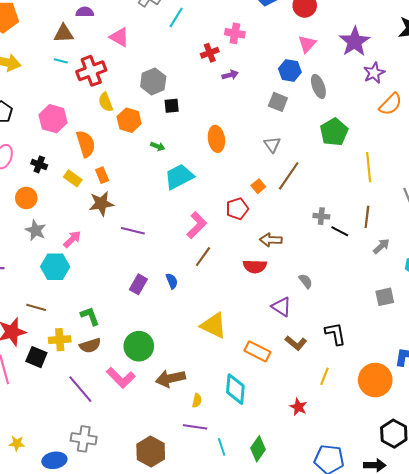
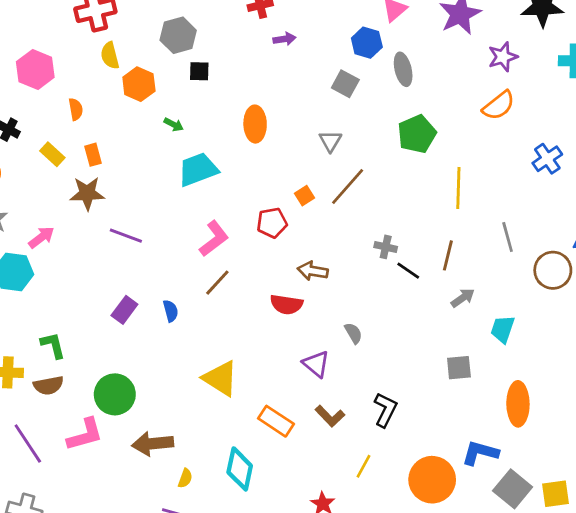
purple star: (374, 73) -> (503, 57), moved
orange semicircle: (86, 144) -> (76, 109), size x0.6
black L-shape: (335, 334) -> (385, 410), turned 30
pink L-shape: (121, 378) -> (85, 435), turned -68

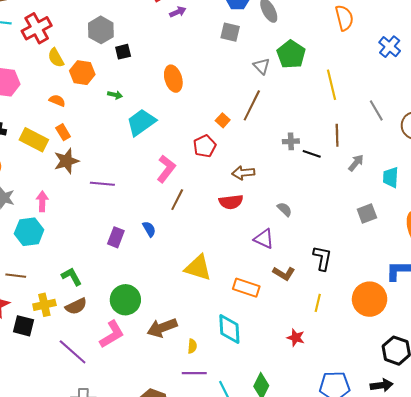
orange semicircle: (499, 105) -> (344, 18), turned -50
orange semicircle: (76, 109) -> (57, 101), moved, turned -42
gray triangle: (330, 141) -> (262, 66), moved
yellow rectangle: (52, 154) -> (34, 140), size x1.5
pink arrow: (41, 237) -> (42, 201), turned -36

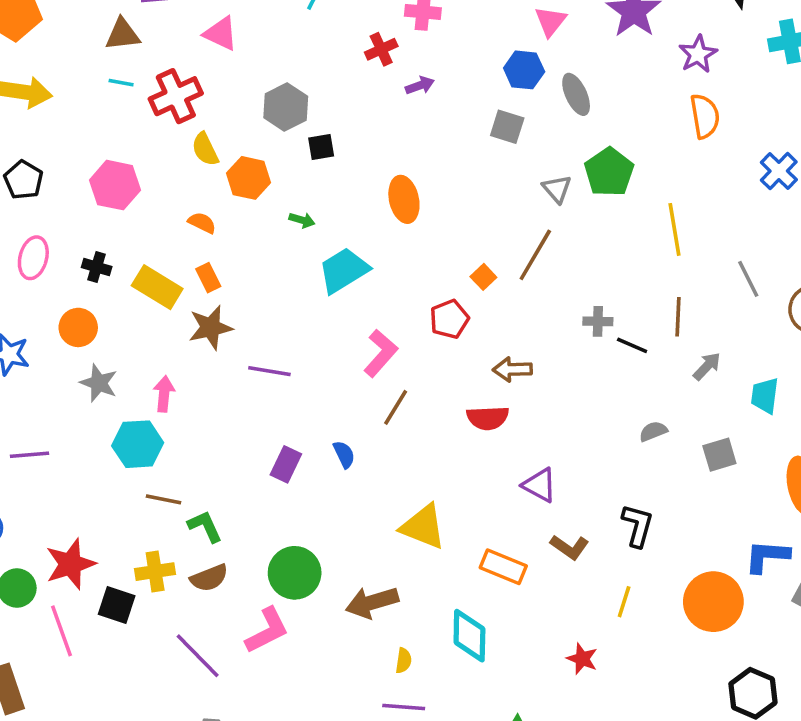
gray semicircle: (285, 209) -> (653, 431), moved, turned -70
brown line: (16, 276) -> (164, 499), moved
brown arrow: (162, 328) -> (372, 602), moved

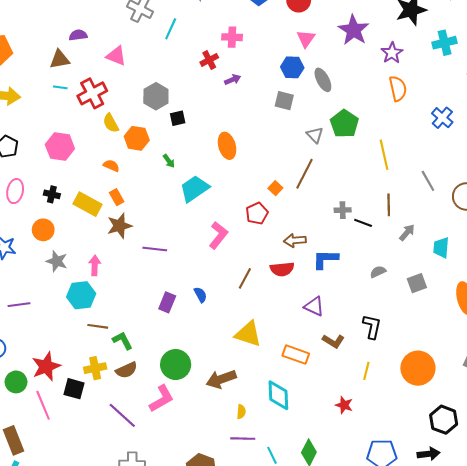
green arrow: (302, 220) -> (169, 161), turned 40
brown line: (396, 407) -> (245, 278), moved
blue L-shape: (767, 556) -> (325, 259), moved

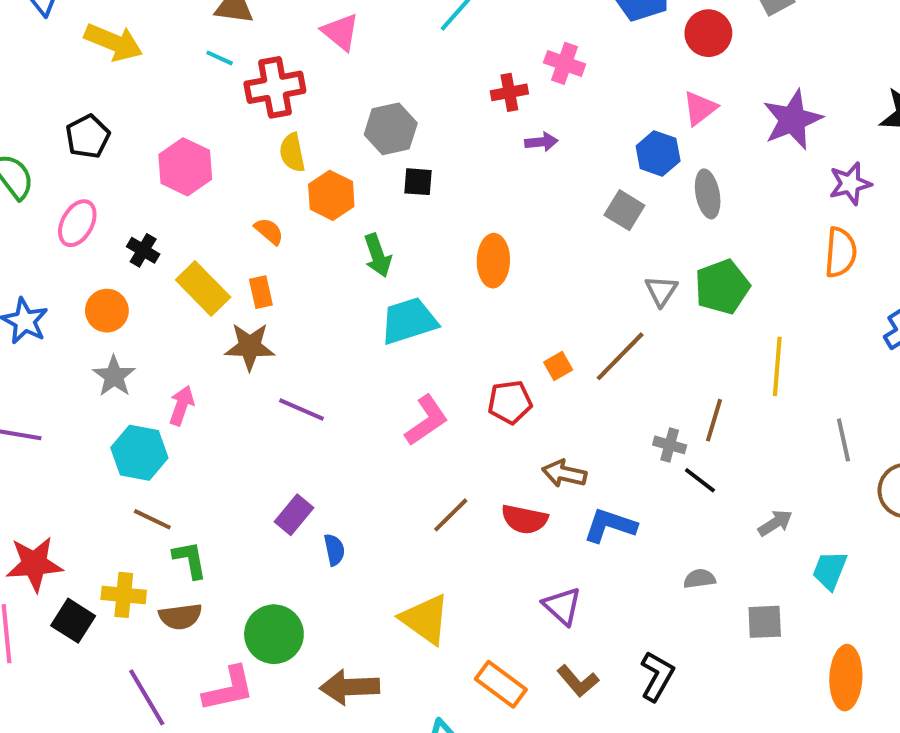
green arrow: (169, 161) -> (378, 255), size x1.5
brown line: (389, 205) -> (714, 420), moved
blue semicircle: (200, 295) -> (334, 550), moved

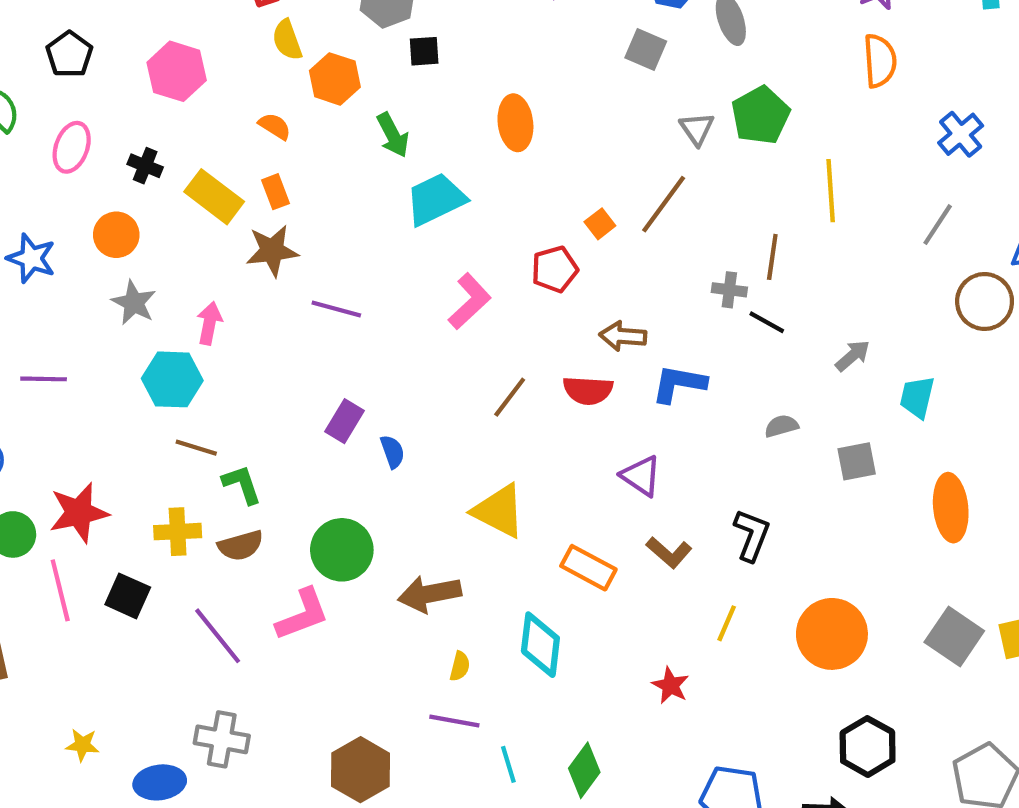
gray line: (843, 440) -> (938, 225), moved, turned 54
black square: (73, 621) -> (128, 596), moved

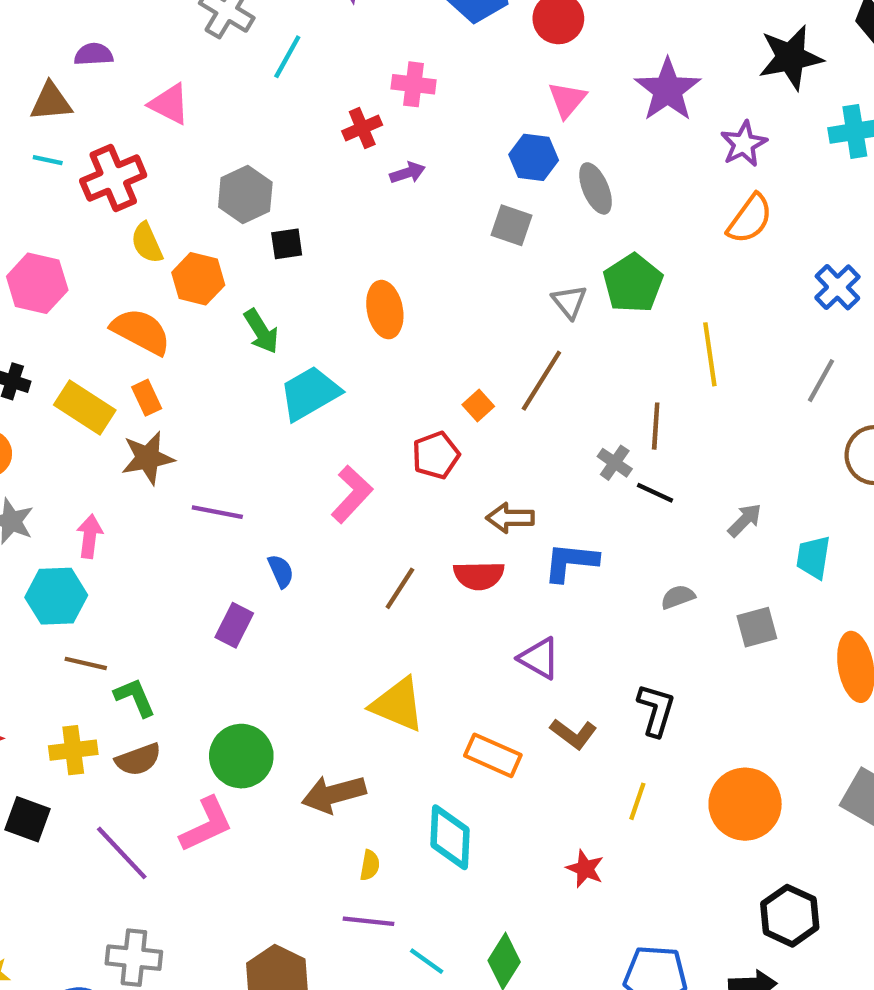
orange semicircle: (880, 61) -> (750, 219), turned 44
orange semicircle: (275, 126) -> (141, 331), size x1.8
gray cross: (729, 290) -> (615, 463), turned 32
blue semicircle: (392, 452) -> (281, 571), moved
cyan line: (508, 764) -> (427, 961), turned -33

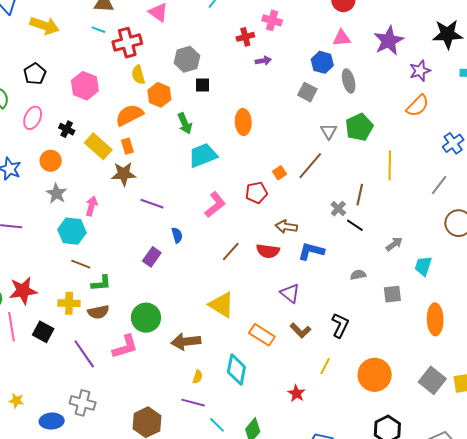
pink triangle: (567, 100) -> (342, 38), turned 36
orange semicircle: (141, 331) -> (129, 115), turned -64
green L-shape: (135, 697) -> (101, 283), turned 100

